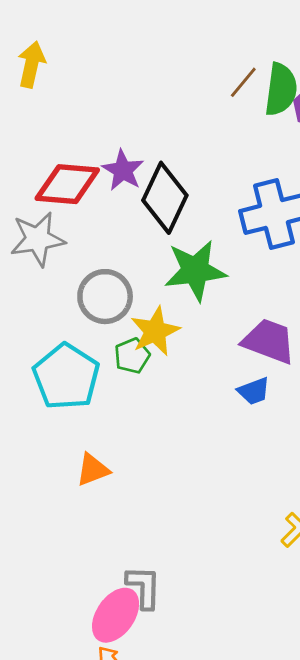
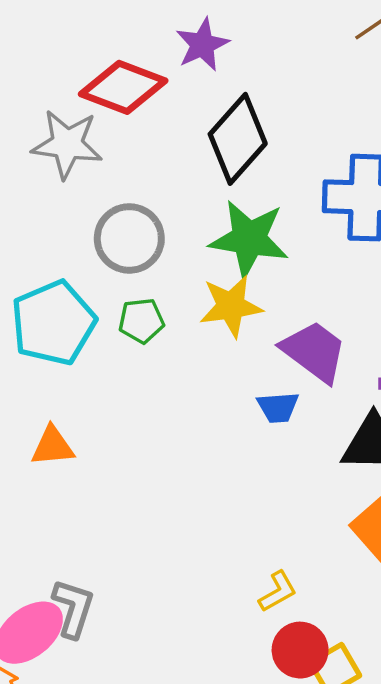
purple star: (123, 170) -> (202, 45), moved
yellow star: (155, 331) -> (231, 306), moved

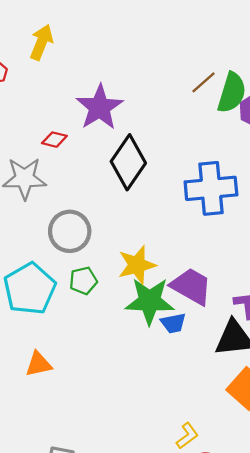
purple star: (202, 45) -> (100, 107), size x1.4
red diamond: (123, 87) -> (54, 140), size x0.5
green star: (249, 239) -> (150, 301), moved

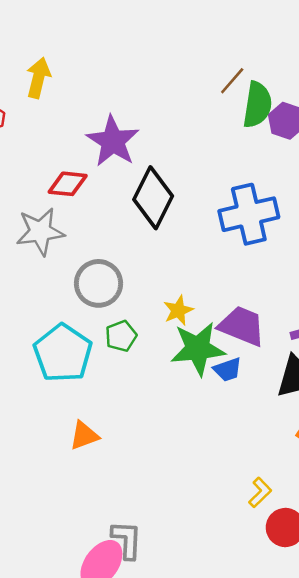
brown line: (204, 82) -> (232, 81), moved
red diamond: (54, 140) -> (68, 184), size x1.4
yellow star: (137, 265) -> (178, 310), size x0.7

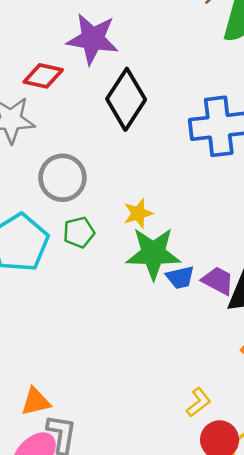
purple star: (113, 141) -> (93, 39), turned -30
purple trapezoid: (242, 326) -> (218, 281), moved, size x0.7
orange triangle: (84, 436) -> (36, 402), moved

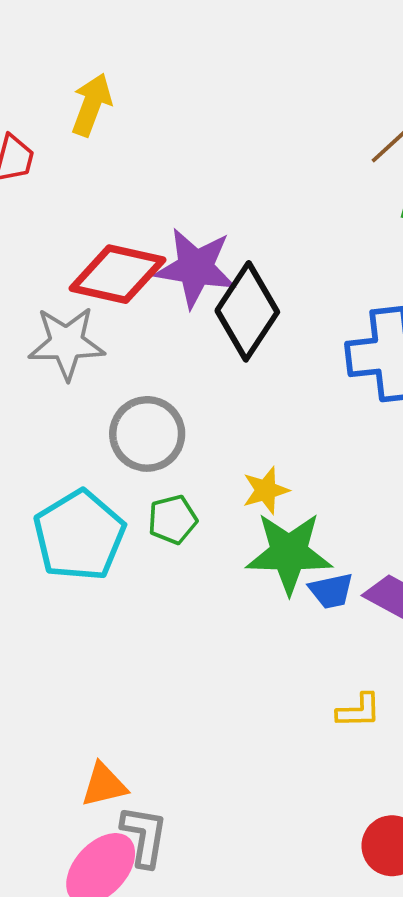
purple star: (93, 39) -> (196, 268), moved
red diamond: (43, 76) -> (117, 274), size x1.5
yellow L-shape: (199, 402) -> (359, 711), moved, turned 36

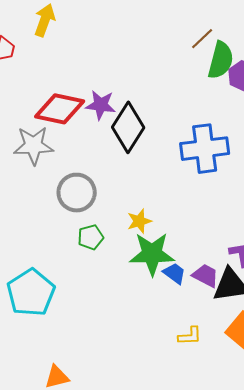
purple star: (196, 268) -> (101, 105), size x0.7
cyan pentagon: (79, 535) -> (31, 293), moved
blue trapezoid: (331, 591) -> (174, 273), turned -130

